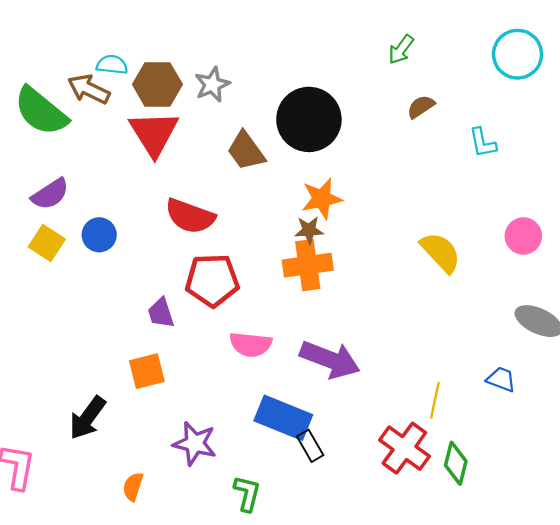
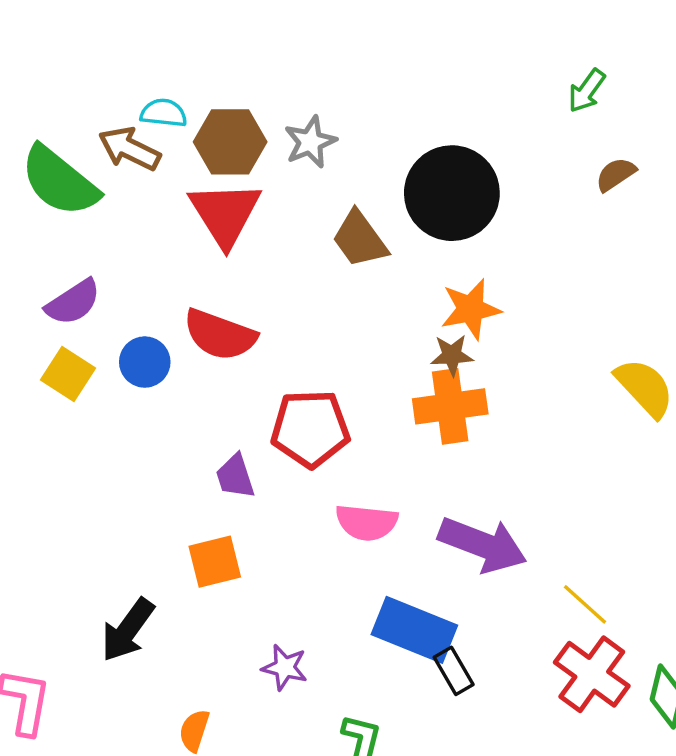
red semicircle: (190, 216) -> (220, 335), moved
yellow line: (435, 400) -> (585, 604), moved, turned -60
purple star: (195, 443) -> (285, 667), size x0.7

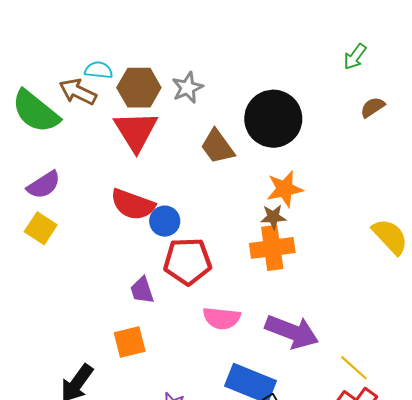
blue circle: (145, 362) -> (165, 221), moved

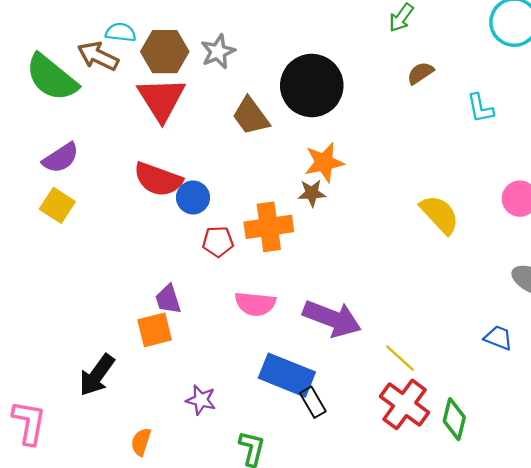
orange cross: (272, 248) -> (269, 227), moved
red pentagon: (187, 261) -> (218, 242), size x0.6
purple trapezoid: (142, 290) -> (168, 299), moved

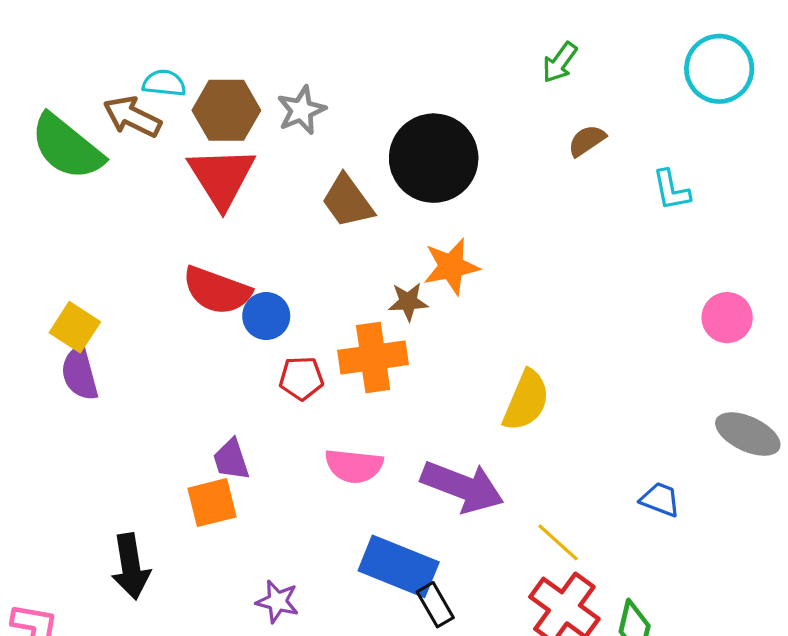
purple semicircle: (61, 158) -> (80, 373), moved, turned 108
brown star: (312, 193) -> (408, 302), moved
yellow semicircle: (440, 214) -> (526, 401), moved, turned 66
blue trapezoid: (498, 338) -> (660, 499), moved
black arrow: (97, 375) -> (131, 566), turned -45

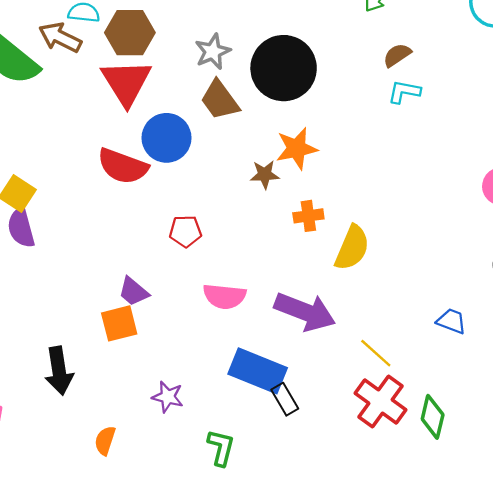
gray star: (301, 110) -> (213, 52), moved
cyan L-shape: (671, 190) -> (404, 92), moved, turned 112
blue circle: (266, 316) -> (167, 138), moved, size x1.4
orange cross: (373, 357) -> (308, 216), moved, size x0.6
purple trapezoid: (231, 460) -> (133, 292), turned -32

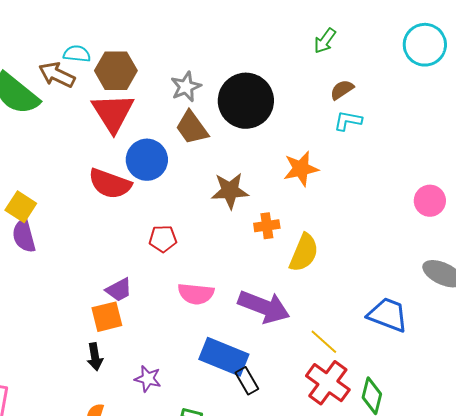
orange star: (297, 149) -> (301, 169), moved
brown star: (265, 175) -> (230, 191), size x1.5
purple trapezoid: (133, 292) -> (119, 290), turned -68
blue trapezoid: (451, 321) -> (388, 315), size x1.6
black arrow: (59, 371) -> (95, 357), moved, size x0.7

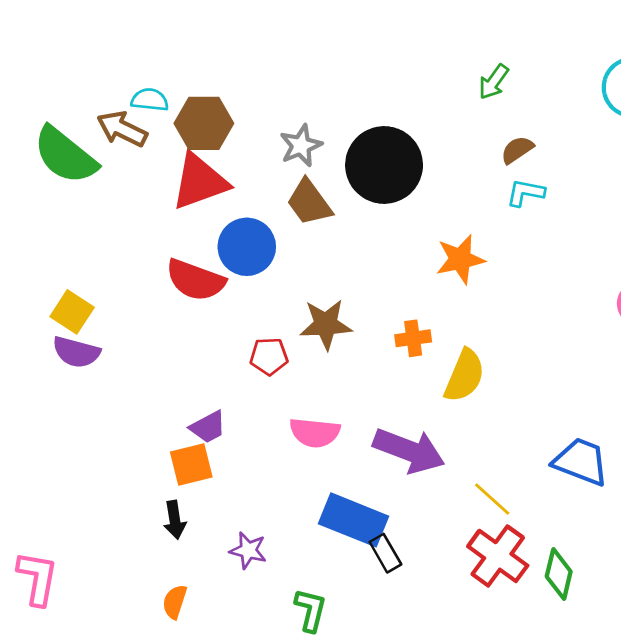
red triangle: (113, 113) -> (200, 182), turned 42
brown star: (230, 191) -> (326, 324), moved
purple semicircle: (24, 236) -> (76, 352), turned -60

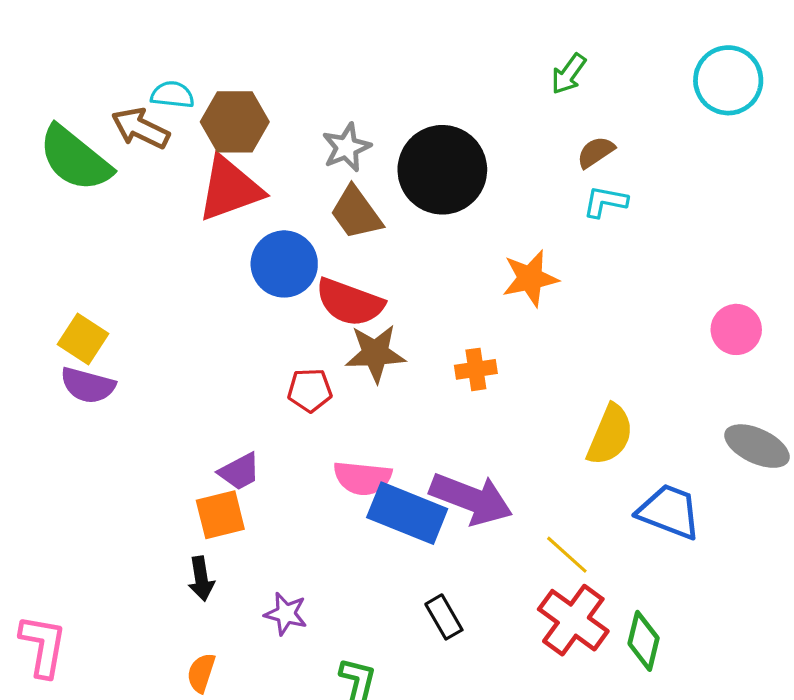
red semicircle: (195, 280) -> (350, 302), moved
yellow semicircle: (464, 376) -> (610, 435), moved
blue rectangle: (354, 520) -> (407, 513), moved

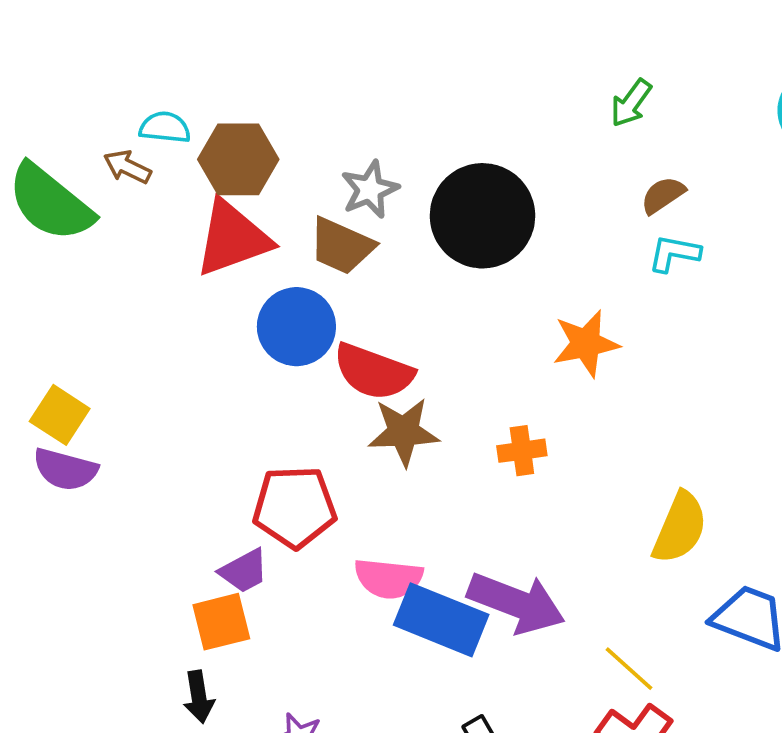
brown arrow: (140, 128) -> (127, 167), size x0.7
brown trapezoid: (356, 213) -> (342, 246), moved, turned -30
red pentagon: (310, 390) -> (295, 507), moved, size x1.6

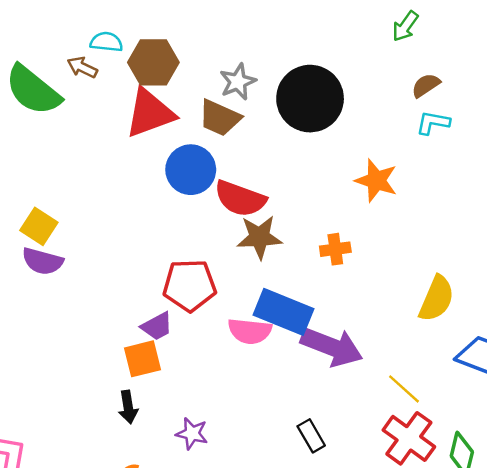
orange star: (586, 344) -> (376, 181), turned 30
blue rectangle: (441, 620) -> (284, 312), moved

